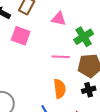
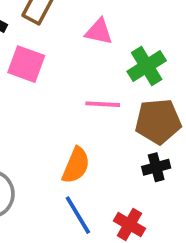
orange semicircle: (60, 89) -> (76, 165), moved, turned 30

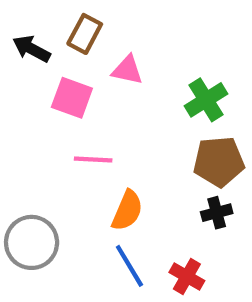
pink triangle: (99, 32) -> (127, 70), moved
pink line: (103, 104) -> (93, 159), moved

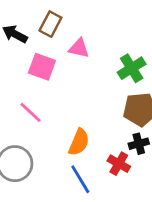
pink line: (93, 159) -> (31, 112), moved, turned 40
red cross: (187, 276) -> (119, 164), moved

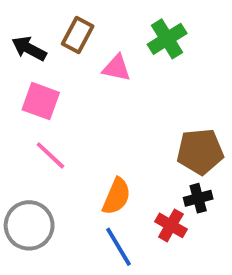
pink square: (42, 67) -> (41, 101), moved
green cross: (132, 68) -> (167, 39), moved

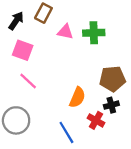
green cross: (167, 39) -> (94, 33), moved, turned 30
black arrow: (29, 49) -> (16, 21), turned 96
orange semicircle: (117, 196) -> (77, 97), moved

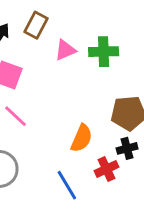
pink triangle: (65, 32) -> (65, 50), turned -35
red cross: (96, 120) -> (106, 169), turned 35

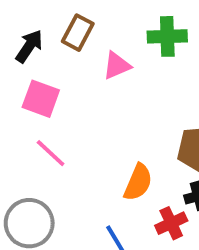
green cross: (104, 52) -> (167, 36), moved

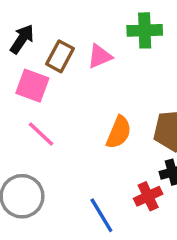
brown rectangle: (78, 33) -> (60, 56), moved
orange semicircle: (138, 182) -> (119, 132), moved

